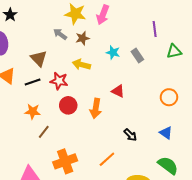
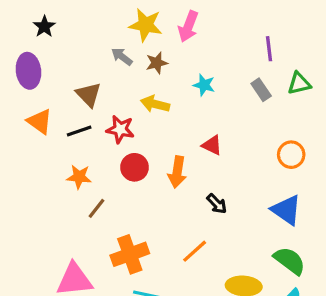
gray rectangle: (137, 55) -> (261, 90), moved
blue triangle: (166, 133) -> (286, 210), size x1.5
black arrow: (130, 135) -> (217, 204), moved

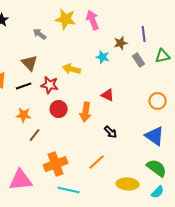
pink arrow: (188, 26) -> (93, 20), turned 138
gray arrow: (122, 57) -> (40, 34), moved
brown star: (157, 63) -> (121, 43), moved

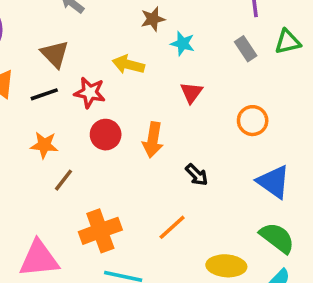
brown star: (121, 43) -> (153, 19), moved
red triangle: (108, 95) -> (191, 93), moved, turned 40
orange circle: (158, 101) -> (253, 121), moved

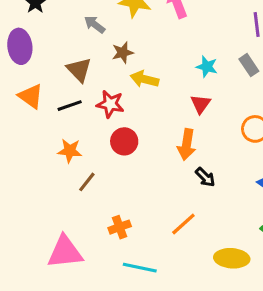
brown star: (153, 19) -> (123, 53), moved
cyan star: (183, 44) -> (207, 67), moved
orange arrow: (153, 140) -> (187, 145), moved
orange cross: (100, 231) -> (120, 227), size x0.6

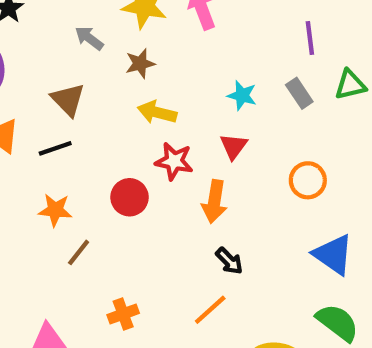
brown star: (123, 53) -> (140, 64), moved
red star: (110, 104) -> (174, 161), moved
black arrow: (205, 177) -> (229, 261), moved

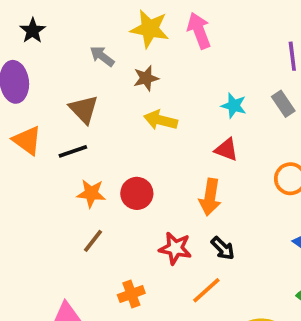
red triangle: (233, 146) -> (226, 149), turned -45
red star: (174, 161) -> (175, 248), moved
orange star: (55, 210) -> (91, 193), moved

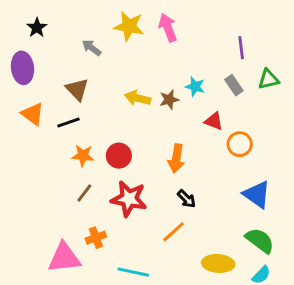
brown star: (146, 78) -> (169, 100), moved
red triangle: (226, 149) -> (214, 121), moved
red star: (175, 248) -> (129, 199), moved, size x1.4
orange cross: (131, 294) -> (96, 238), moved

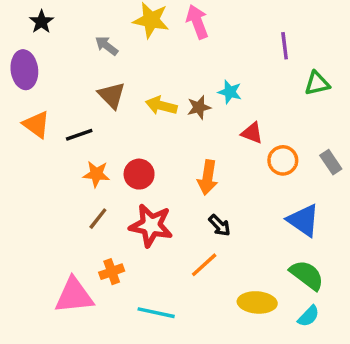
gray rectangle: (234, 85) -> (331, 162), moved
brown triangle: (77, 89) -> (112, 95), moved

